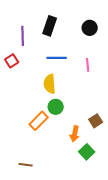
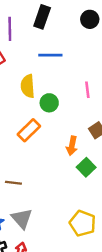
pink line: (88, 65) -> (87, 90), moved
yellow semicircle: (50, 84) -> (28, 86), moved
green circle: (56, 107) -> (49, 103), moved

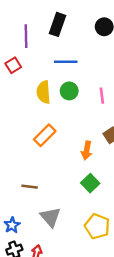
green circle: (49, 103) -> (69, 91), moved
green square: (86, 167) -> (90, 183), moved
gray triangle: (22, 219) -> (51, 217), moved

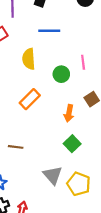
green circle: (69, 91) -> (61, 74), moved
gray triangle: (51, 217) -> (53, 175), moved

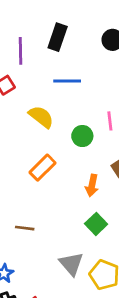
yellow semicircle: (29, 59) -> (41, 117), turned 132

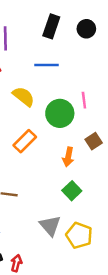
black rectangle: (58, 37) -> (51, 26), moved
green circle: (82, 136) -> (60, 113), size x1.5

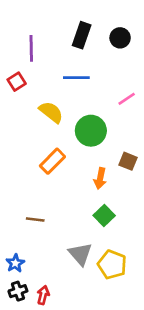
pink line: (84, 100) -> (127, 99), moved, turned 63
brown square: (94, 141) -> (128, 161), turned -35

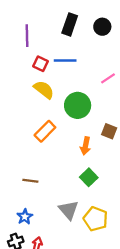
red square: (17, 82) -> (40, 64), moved, turned -32
blue star: (15, 263) -> (25, 217), moved

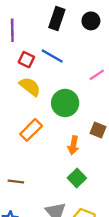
blue line: (65, 60) -> (52, 56), turned 30

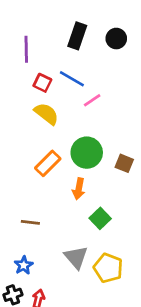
pink line: (97, 75) -> (92, 100), moved
green circle: (65, 103) -> (87, 153), moved
orange arrow: (73, 145) -> (79, 189), moved

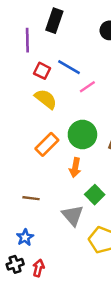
black rectangle: (77, 36) -> (54, 21), moved
gray triangle: (76, 257) -> (73, 215), moved

